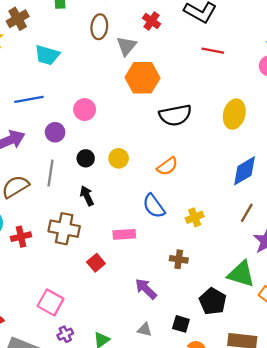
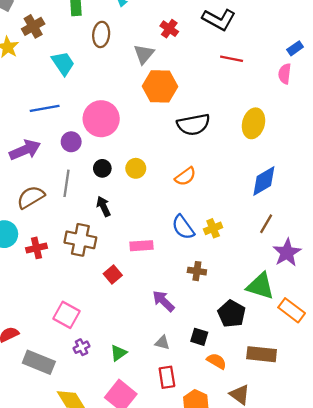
brown ellipse: (99, 27) -> (101, 34), moved
cyan trapezoid: (47, 55) -> (63, 63), turned -140
pink circle: (85, 110) -> (101, 119), size x1.6
blue semicircle: (154, 206) -> (183, 227), moved

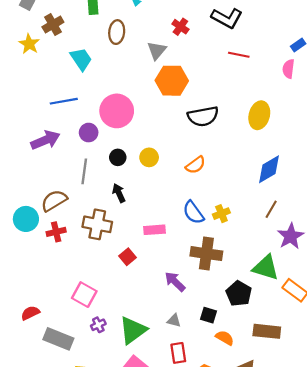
brown semicircle: (31, 197) -> (54, 201), moved
brown cross: (197, 271) -> (206, 254), size x1.8
green triangle: (118, 353) -> (133, 330), size x1.8

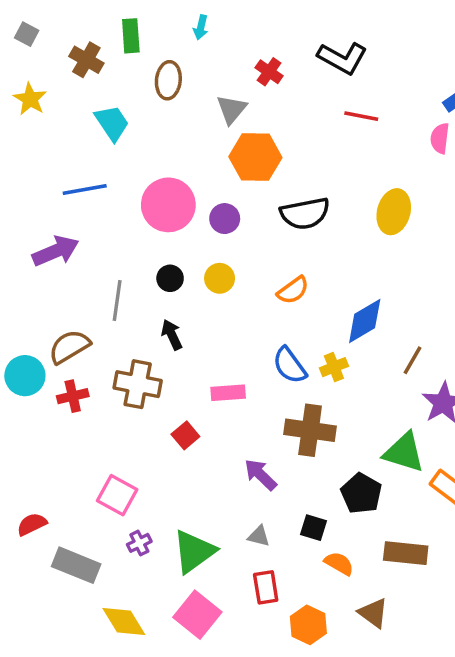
brown cross: (53, 25) -> (86, 60), moved, turned -30
purple circle: (89, 133) -> (225, 219), moved
blue diamond: (269, 169) -> (365, 321), moved

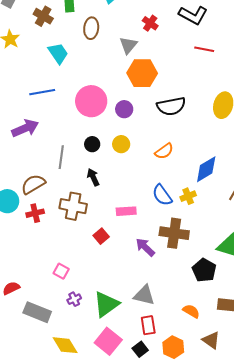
purple arrow: (261, 475) -> (145, 247), moved
pink square: (117, 495) -> (61, 271), size x0.7
black square: (313, 528) -> (140, 349), moved, turned 35
gray triangle: (259, 536) -> (144, 295), size x1.6

